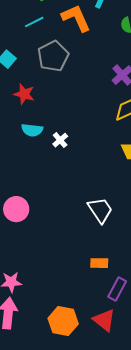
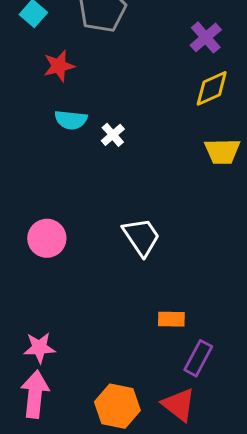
red star: (24, 94) -> (59, 66), turned -30
white trapezoid: (100, 210) -> (141, 237), moved

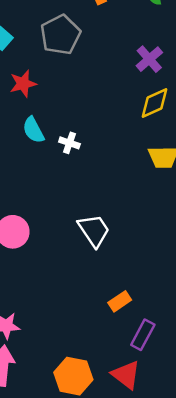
cyan semicircle: (71, 120) -> (33, 130), turned 56
white cross: (113, 135) -> (69, 143), turned -30
orange rectangle: (171, 319) -> (120, 301), turned -35

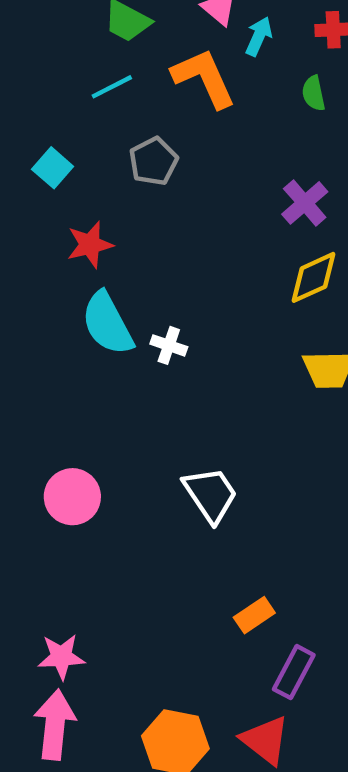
gray pentagon: (60, 35) -> (153, 161), size x0.7
cyan semicircle: (33, 130) -> (107, 324), size x1.4

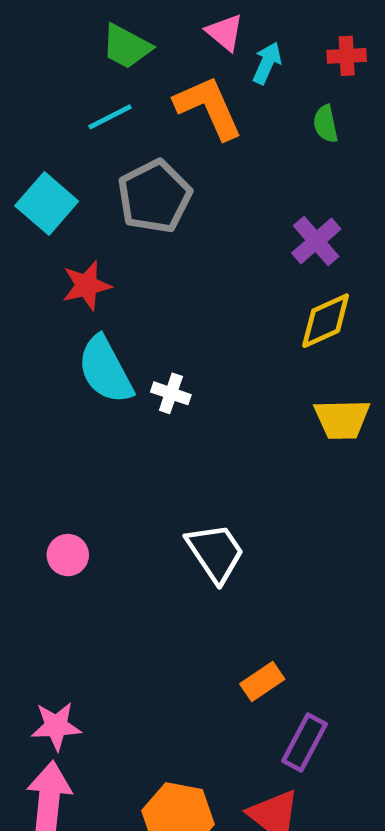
gray pentagon: (153, 161) -> (155, 196), size x1.4
cyan square: (53, 168) -> (47, 204), size x1.4
pink circle: (72, 497) -> (68, 555), size x0.7

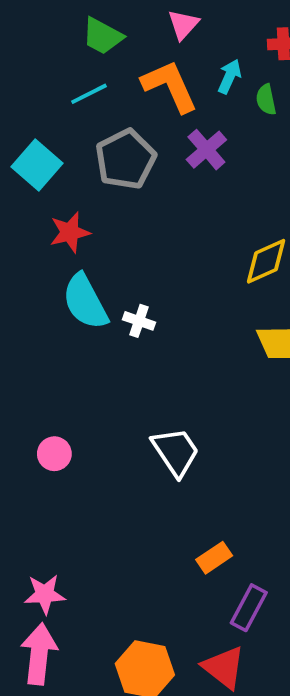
pink triangle: (225, 32) -> (183, 24), turned 32
cyan arrow: (267, 63) -> (229, 76), moved
purple cross: (316, 241) -> (206, 150), moved

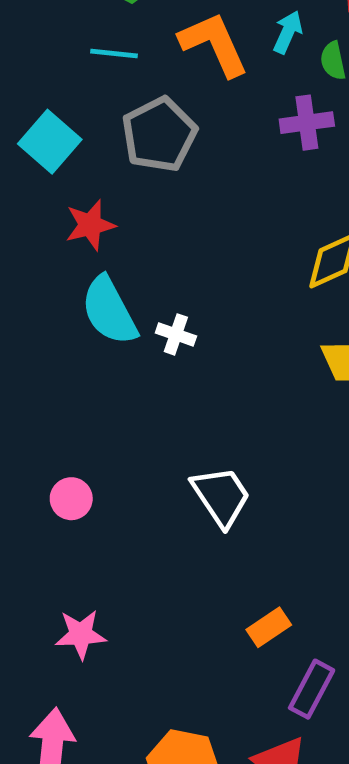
cyan line: (89, 94) -> (114, 54), turned 33
purple cross: (206, 150) -> (307, 123), moved, turned 33
pink star: (45, 594) -> (81, 634), moved

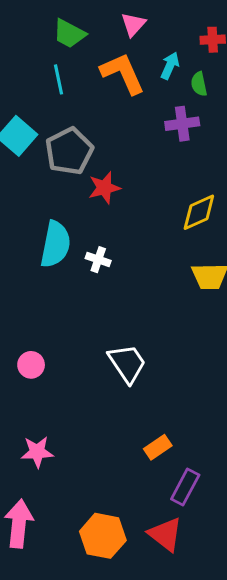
cyan line: (114, 54) -> (59, 79), turned 72
gray pentagon: (159, 135) -> (69, 151), moved
red star: (90, 225) -> (104, 188), moved
cyan semicircle: (109, 311) -> (55, 244), turned -141

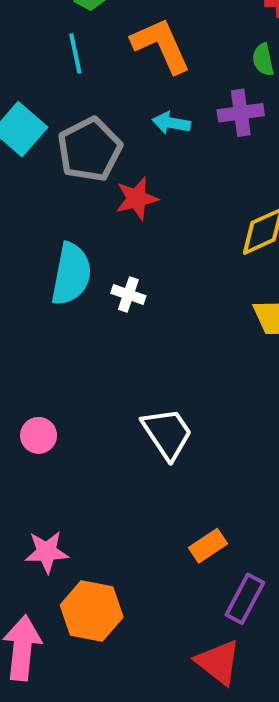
cyan arrow: (170, 66) -> (171, 123), moved, turned -104
orange hexagon: (103, 536) -> (92, 611), moved

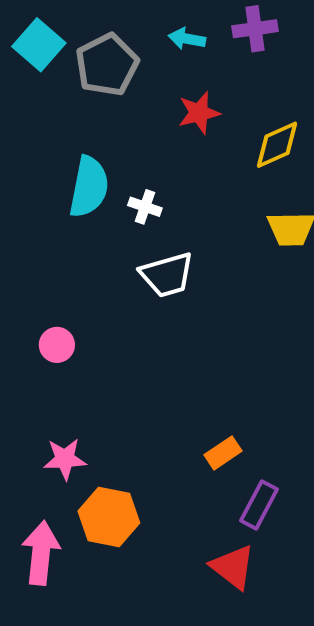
red star: (137, 199) -> (199, 113), moved
white trapezoid: (167, 433) -> (167, 275), moved, turned 108

